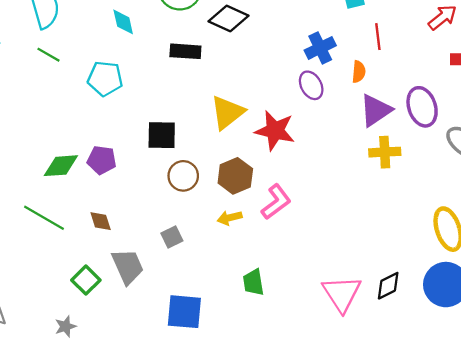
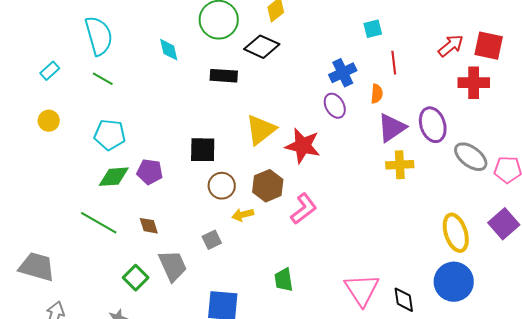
cyan pentagon: (105, 79) -> (110, 135), moved
yellow arrow: (230, 218) -> (243, 215), moved
black diamond: (388, 286) -> (404, 300), moved, turned -72

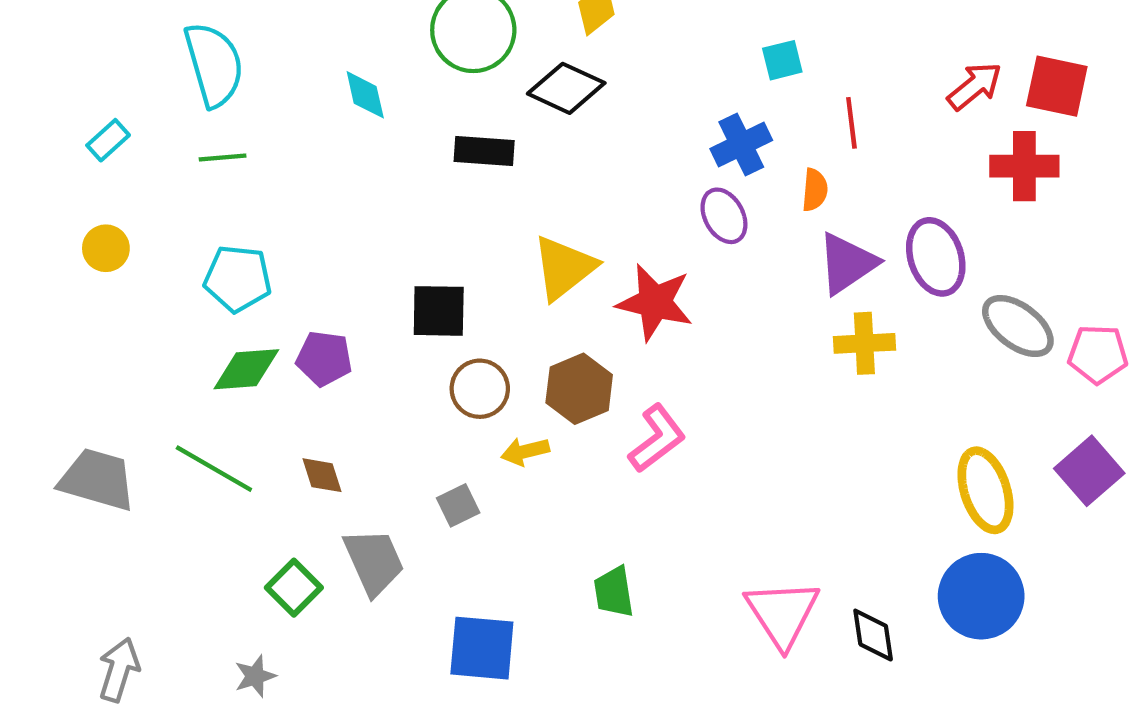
cyan square: (373, 29) -> (782, 60), moved
green line: (103, 79) -> (223, 157), turned -35
gray trapezoid: (37, 267) -> (97, 479), moved

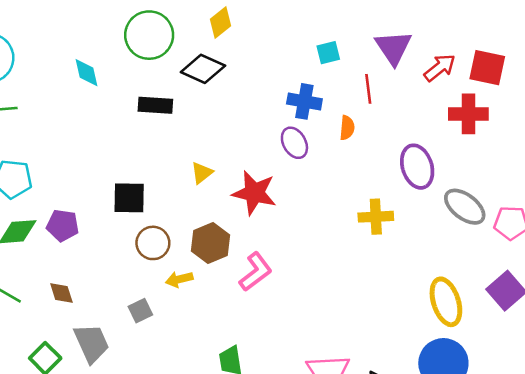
blue cross: (741, 145) -> (304, 101), turned 36
purple triangle: (847, 263) -> (393, 48), moved, turned -30
yellow triangle: (564, 268) -> (202, 173), size x0.6

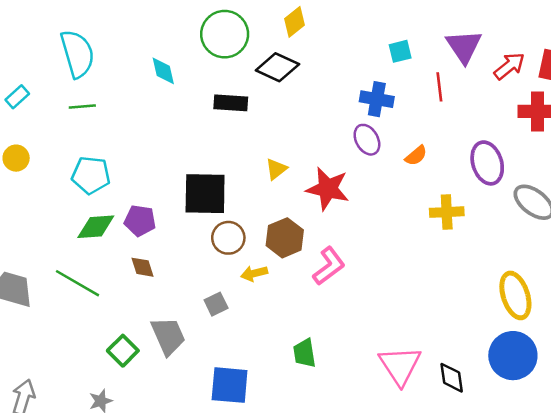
orange semicircle: (347, 128) -> (416, 156), moved, turned 45
black square: (129, 198) -> (205, 194), size x1.4
brown diamond: (61, 293) -> (142, 267), moved

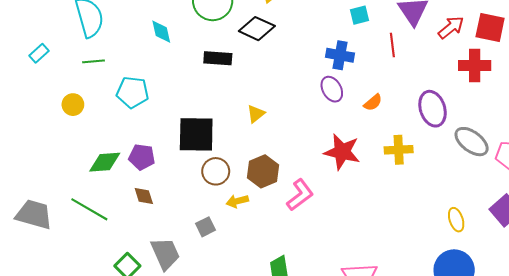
yellow circle: (16, 158) -> (73, 105), moved
cyan pentagon: (91, 175) -> (133, 92), moved
red star: (328, 189) -> (342, 152), moved
yellow ellipse: (515, 295) -> (456, 220), size x0.6

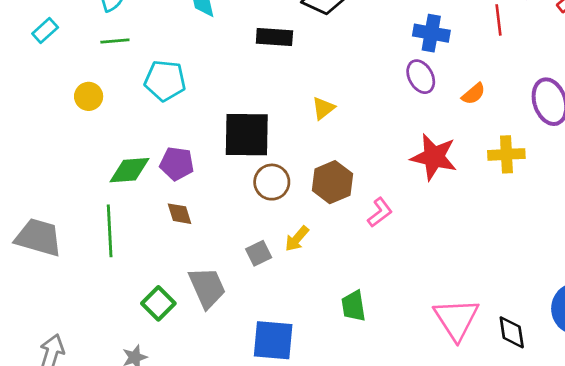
pink L-shape: (300, 195) -> (380, 212), size x0.7
yellow arrow: (237, 201) -> (297, 239), moved, turned -35
green line: (89, 209) -> (110, 231), turned 57

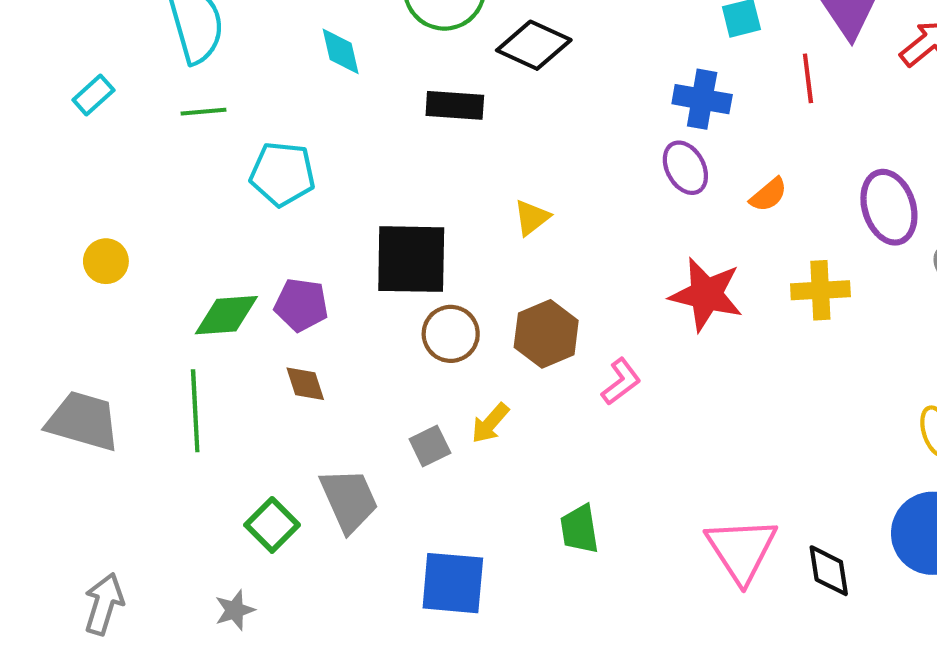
yellow circle: (89, 96) -> (106, 261), moved

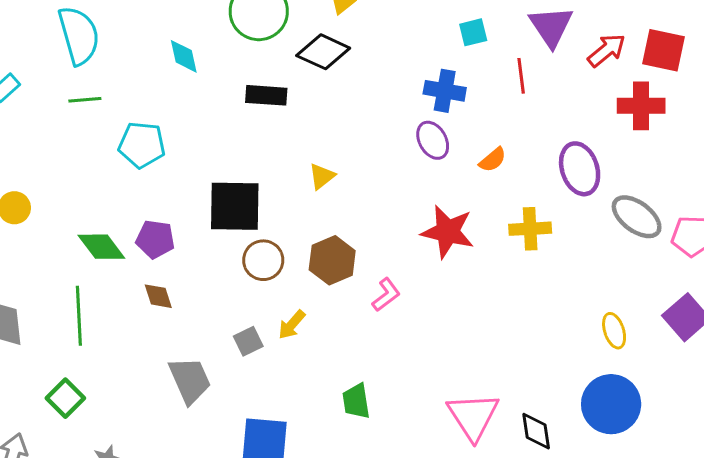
green diamond: (226, 315) -> (101, 247), turned 57
green square: (272, 525) -> (65, 398), moved

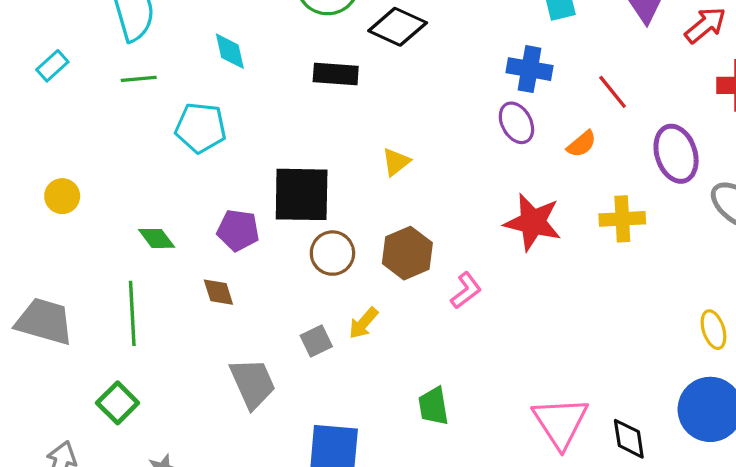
cyan diamond: (184, 56) -> (230, 51), moved
red line: (521, 76) -> (613, 92), moved, turned -32
purple pentagon: (155, 239) -> (238, 230), moved
green diamond: (101, 247) -> (157, 238), size x0.7

